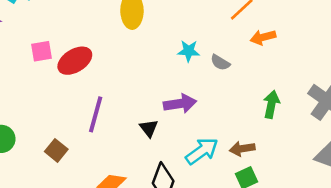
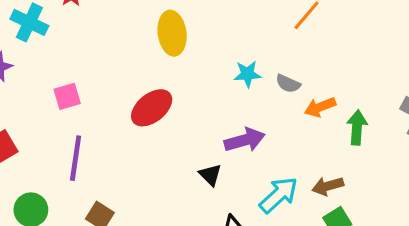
orange arrow: (263, 37) -> (320, 107), moved
red ellipse: (75, 61) -> (152, 108), moved
purple line: (96, 114) -> (76, 158), moved

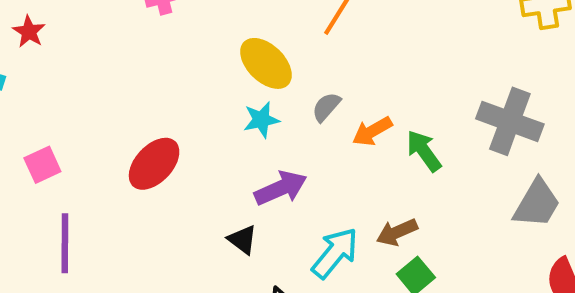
yellow ellipse: (172, 33) -> (266, 63), moved, turned -30
cyan star: (247, 74) -> (261, 120), moved
gray semicircle: (288, 84) -> (326, 107), turned 115
green arrow: (357, 127) -> (424, 151), turned -32

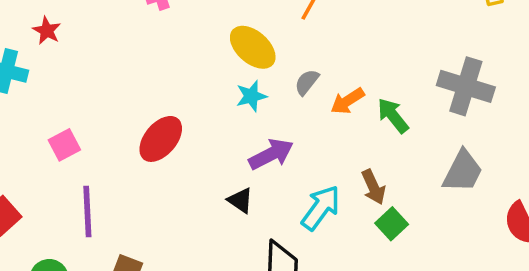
gray trapezoid: (537, 204) -> (463, 171), moved
brown arrow: (397, 232) -> (373, 187), turned -88

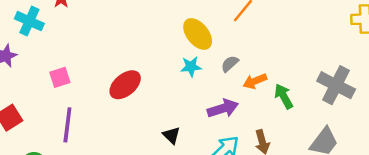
purple arrow: (271, 154) -> (223, 108), moved

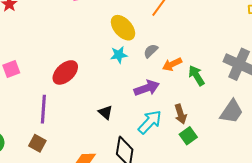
purple line: (67, 125) -> (43, 109), moved

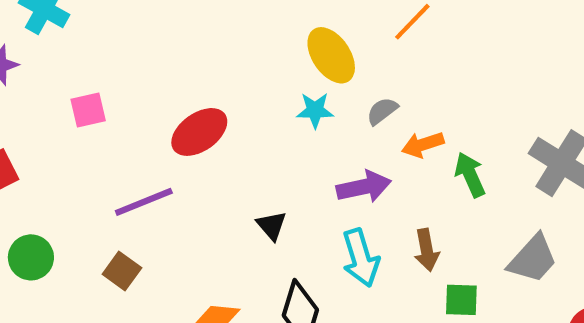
purple line: (43, 109) -> (144, 202), turned 56
cyan arrow: (150, 122) -> (361, 258), turned 112
green square: (188, 136) -> (461, 300), moved, turned 30

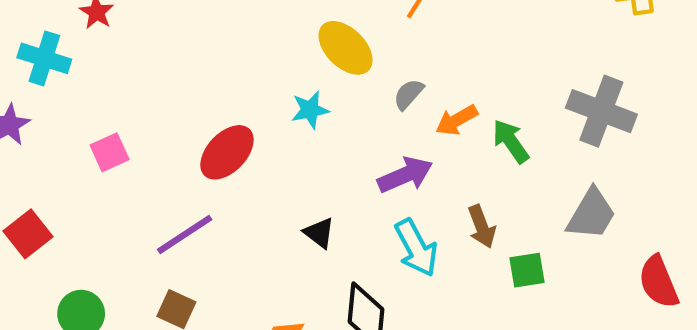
cyan star: (315, 110) -> (310, 110), moved

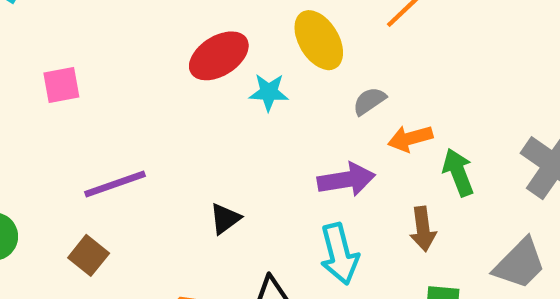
red ellipse: (227, 152) -> (219, 56), moved
brown arrow: (482, 227) -> (423, 229), moved
black triangle: (319, 233) -> (225, 219), moved, turned 32

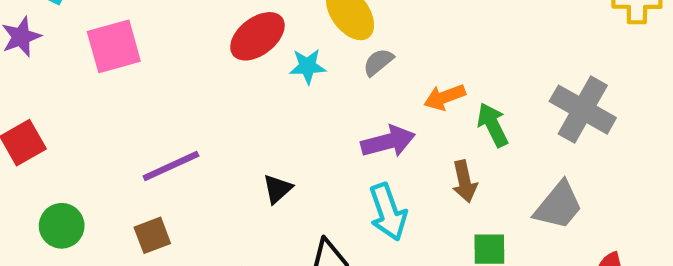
pink square: (61, 85) -> (114, 46), moved, size x1.5
gray semicircle: (369, 101) -> (378, 62), moved
brown square: (89, 255) -> (152, 235), turned 36

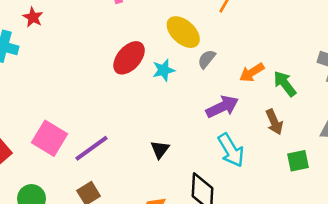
pink square: (114, 46) -> (50, 138), moved, turned -32

